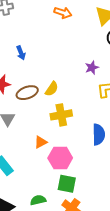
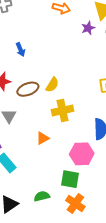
purple star: (92, 68) -> (88, 28), moved
pink hexagon: (60, 158) -> (82, 154), moved

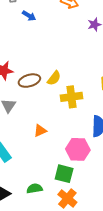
blue arrow: (20, 50) -> (29, 16), moved, turned -40
yellow cross: (63, 110) -> (71, 97), moved

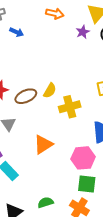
orange triangle: (40, 131) -> (43, 144), size x1.5
green square: (64, 174) -> (87, 184), moved

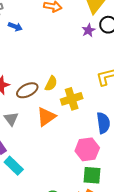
purple star: (83, 32) -> (88, 30), moved
orange triangle: (43, 144) -> (46, 117), moved

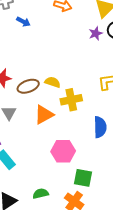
yellow semicircle: (51, 84) -> (53, 82), turned -105
pink hexagon: (87, 149) -> (63, 151), moved

